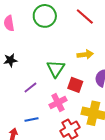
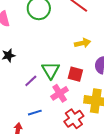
green triangle: (56, 69) -> (51, 70), moved

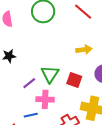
pink cross: (60, 93) -> (45, 99), moved, turned 30

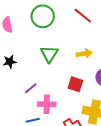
green triangle: (50, 74) -> (49, 54), moved

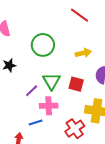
green circle: (43, 16) -> (43, 45), moved
green triangle: (49, 54) -> (52, 81), moved

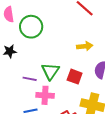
green circle: (43, 45) -> (31, 27), moved
purple line: (32, 91) -> (30, 79), turned 48

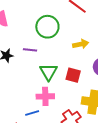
green circle: (31, 27) -> (47, 27), moved
purple line: (30, 79) -> (30, 50), moved

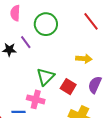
green circle: (47, 27) -> (46, 24), moved
purple line: (30, 50) -> (26, 42), moved, turned 32

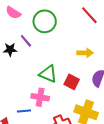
pink semicircle: (15, 13) -> (13, 13), turned -56
green triangle: (45, 77) -> (48, 74), turned -48

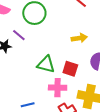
pink cross: (40, 97) -> (58, 88), moved

